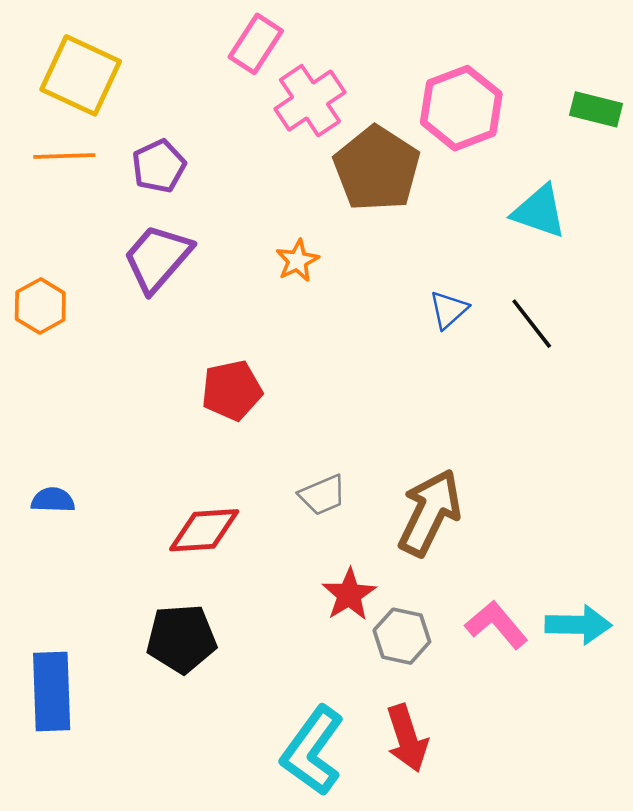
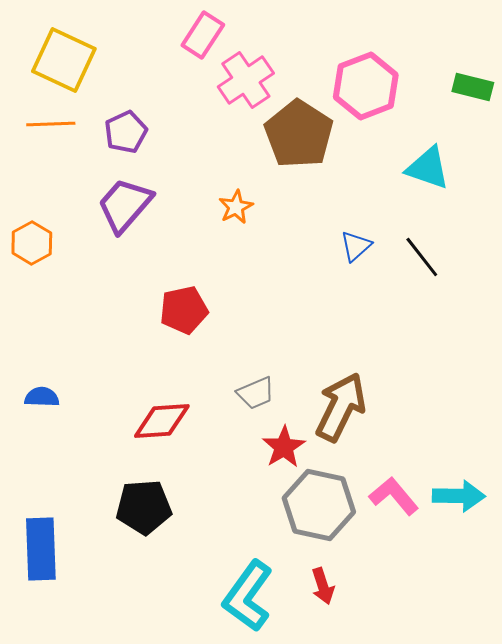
red star: (349, 595) -> (284, 447), moved
gray hexagon: (402, 636) -> (319, 505), size x1.6
red arrow: (407, 738) -> (323, 586), size x0.7

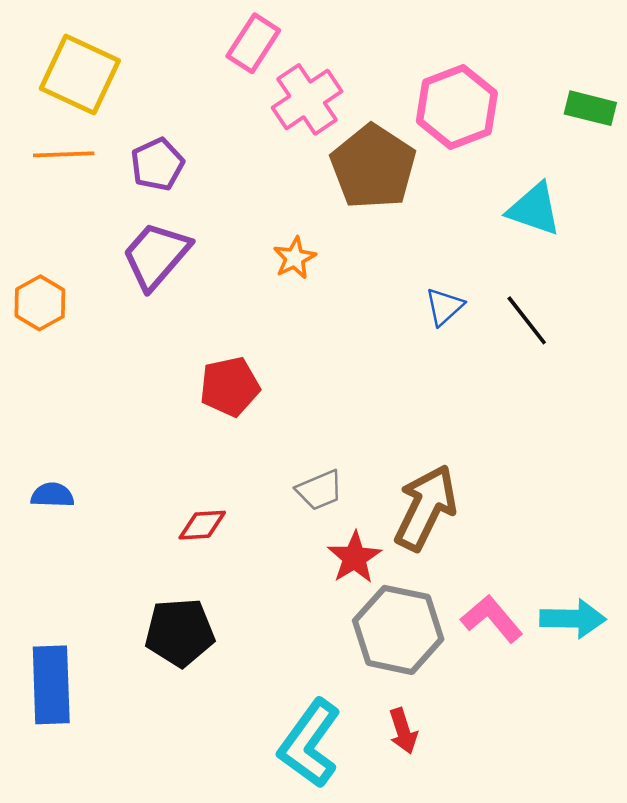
red diamond: (162, 421) -> (202, 525), size x0.7

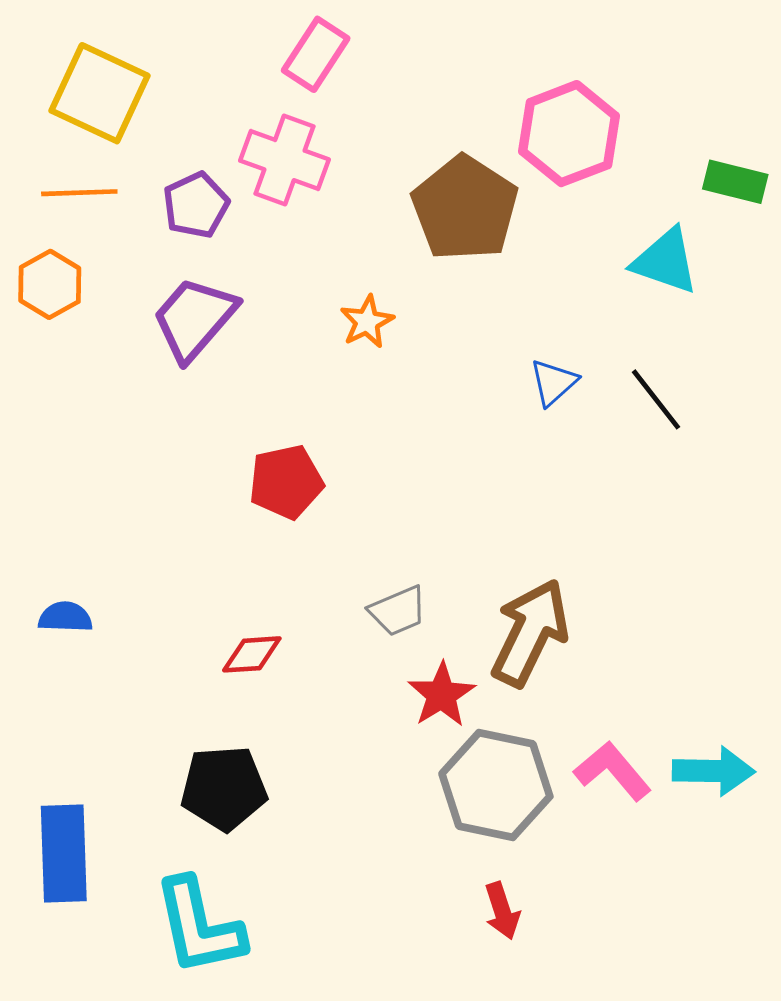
pink cross: (307, 99) -> (284, 160), moved, turned -36
green rectangle: (590, 108) -> (735, 182), moved
orange hexagon: (40, 303) -> (50, 284), moved
cyan L-shape: (310, 743) -> (199, 926), moved, turned -48

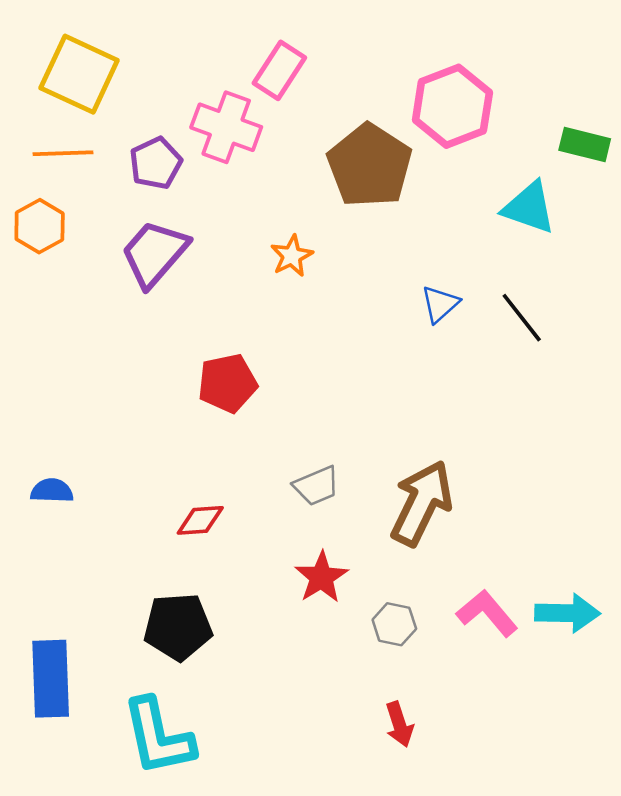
pink rectangle: (316, 54) -> (279, 70), moved
red star: (442, 695) -> (321, 577), moved
gray hexagon: (496, 785) -> (394, 624), size x0.5

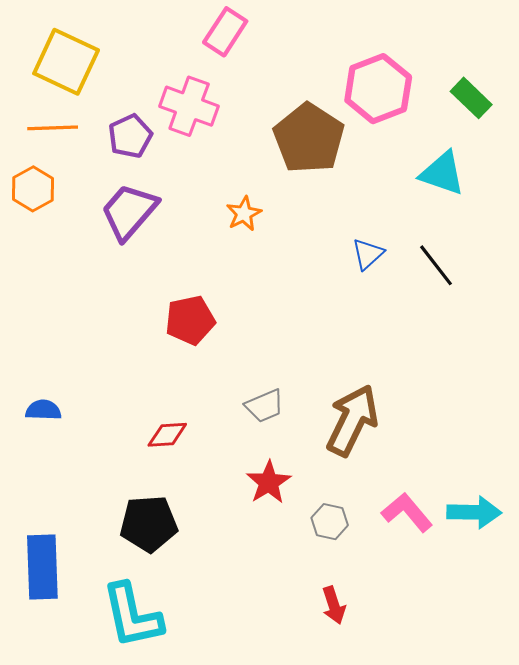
pink rectangle: (279, 70) -> (225, 32), moved
green rectangle: (585, 145) -> (471, 98), moved, turned 30

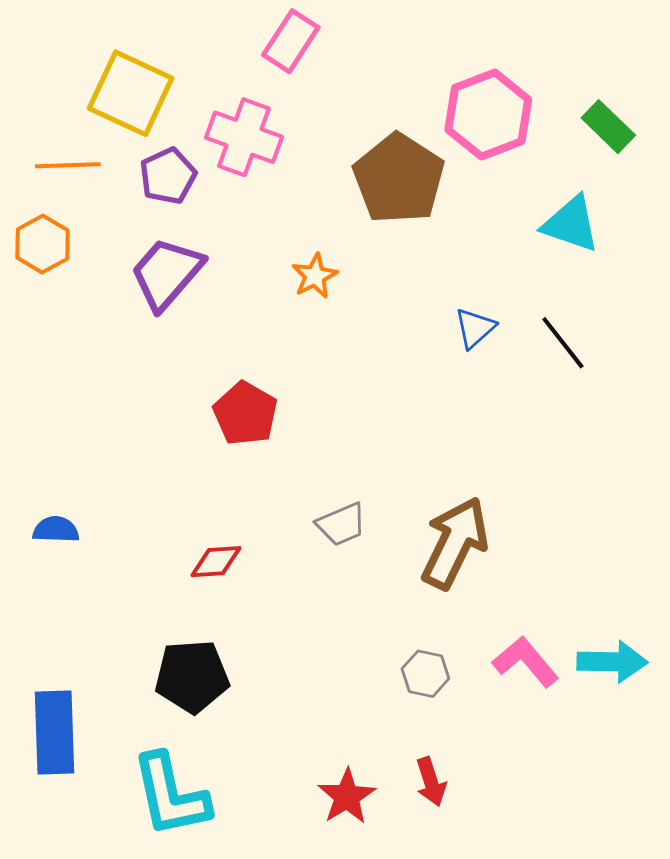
yellow square: (66, 62) -> (131, 93), moved
red pentagon: (190, 320) -> (245, 413), turned -30
red star: (269, 482) -> (347, 796), moved

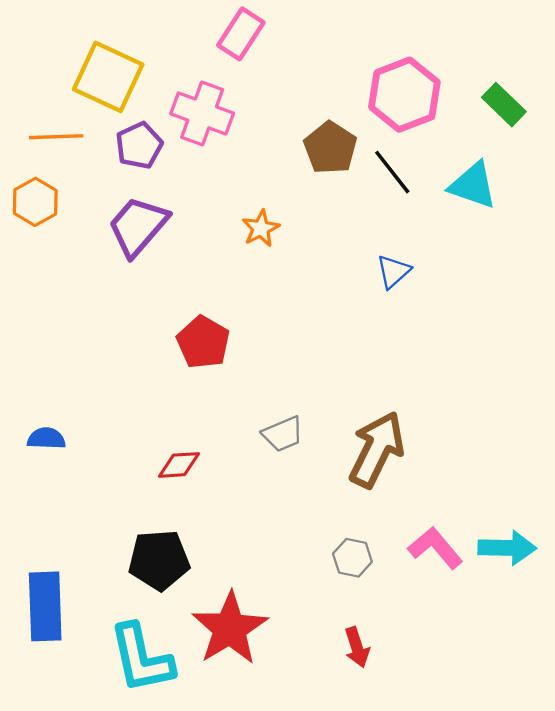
brown pentagon: (399, 179) -> (330, 148), size x0.7
black line: (563, 343) -> (392, 172), moved
red star: (347, 796) -> (230, 629), moved, size x1.6

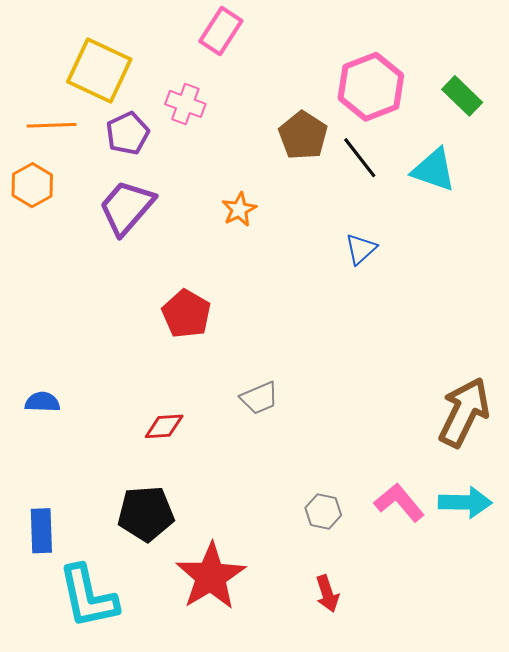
pink cross: (202, 113) -> (185, 104), size x0.7
brown arrow: (377, 449) -> (464, 412), moved
blue rectangle: (45, 606) -> (41, 531), moved, size x0.7
cyan L-shape: (141, 658) -> (88, 597), moved

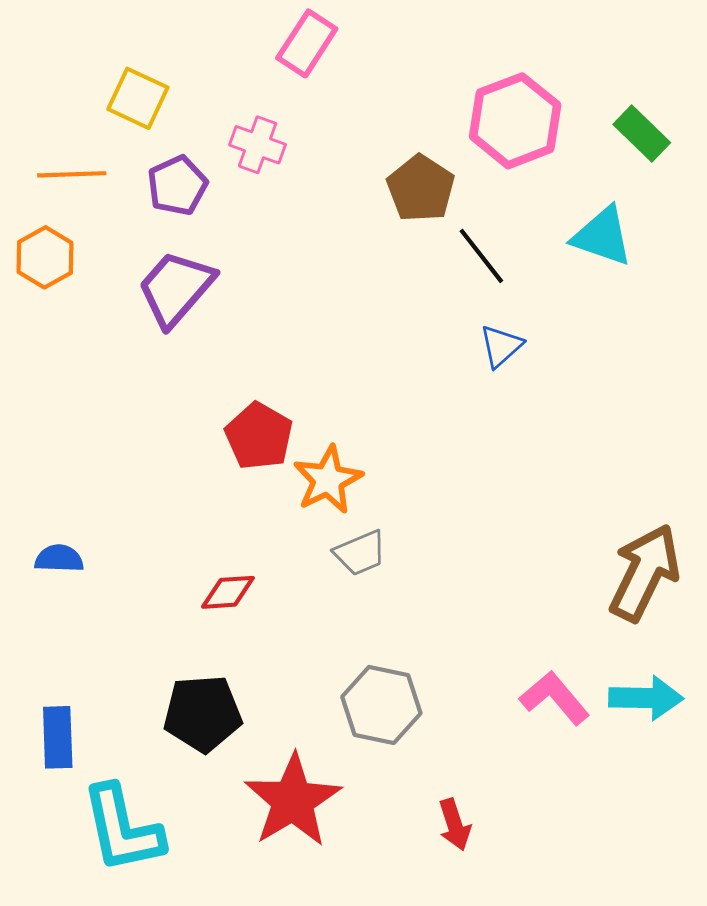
yellow square: (99, 71) -> (138, 98), size x0.7
black line: (360, 158) -> (481, 256), moved
orange star: (239, 209) -> (328, 480), moved, size x1.4
gray hexagon: (323, 512) -> (381, 705), moved, size x1.6

